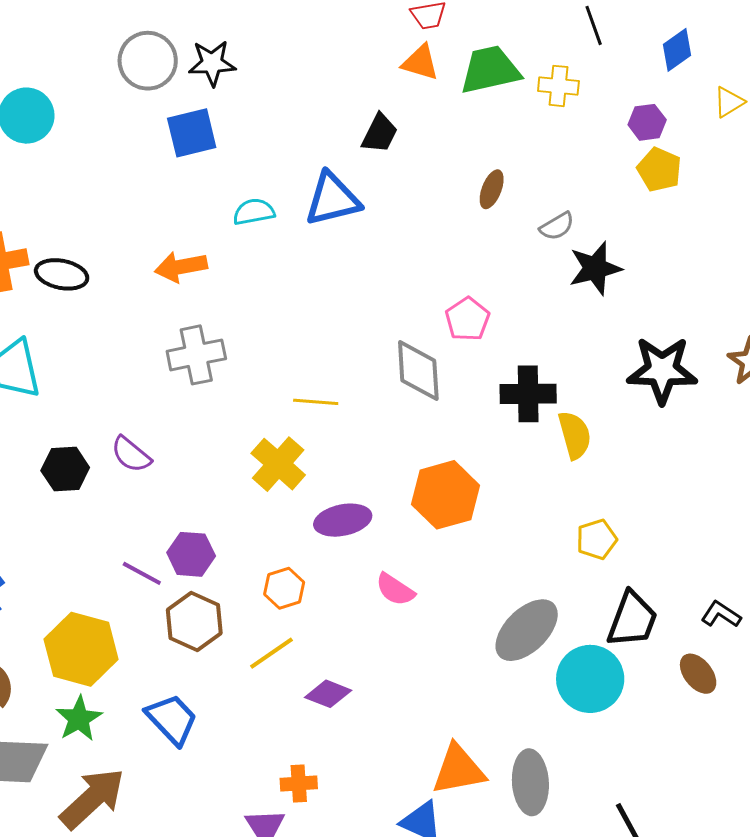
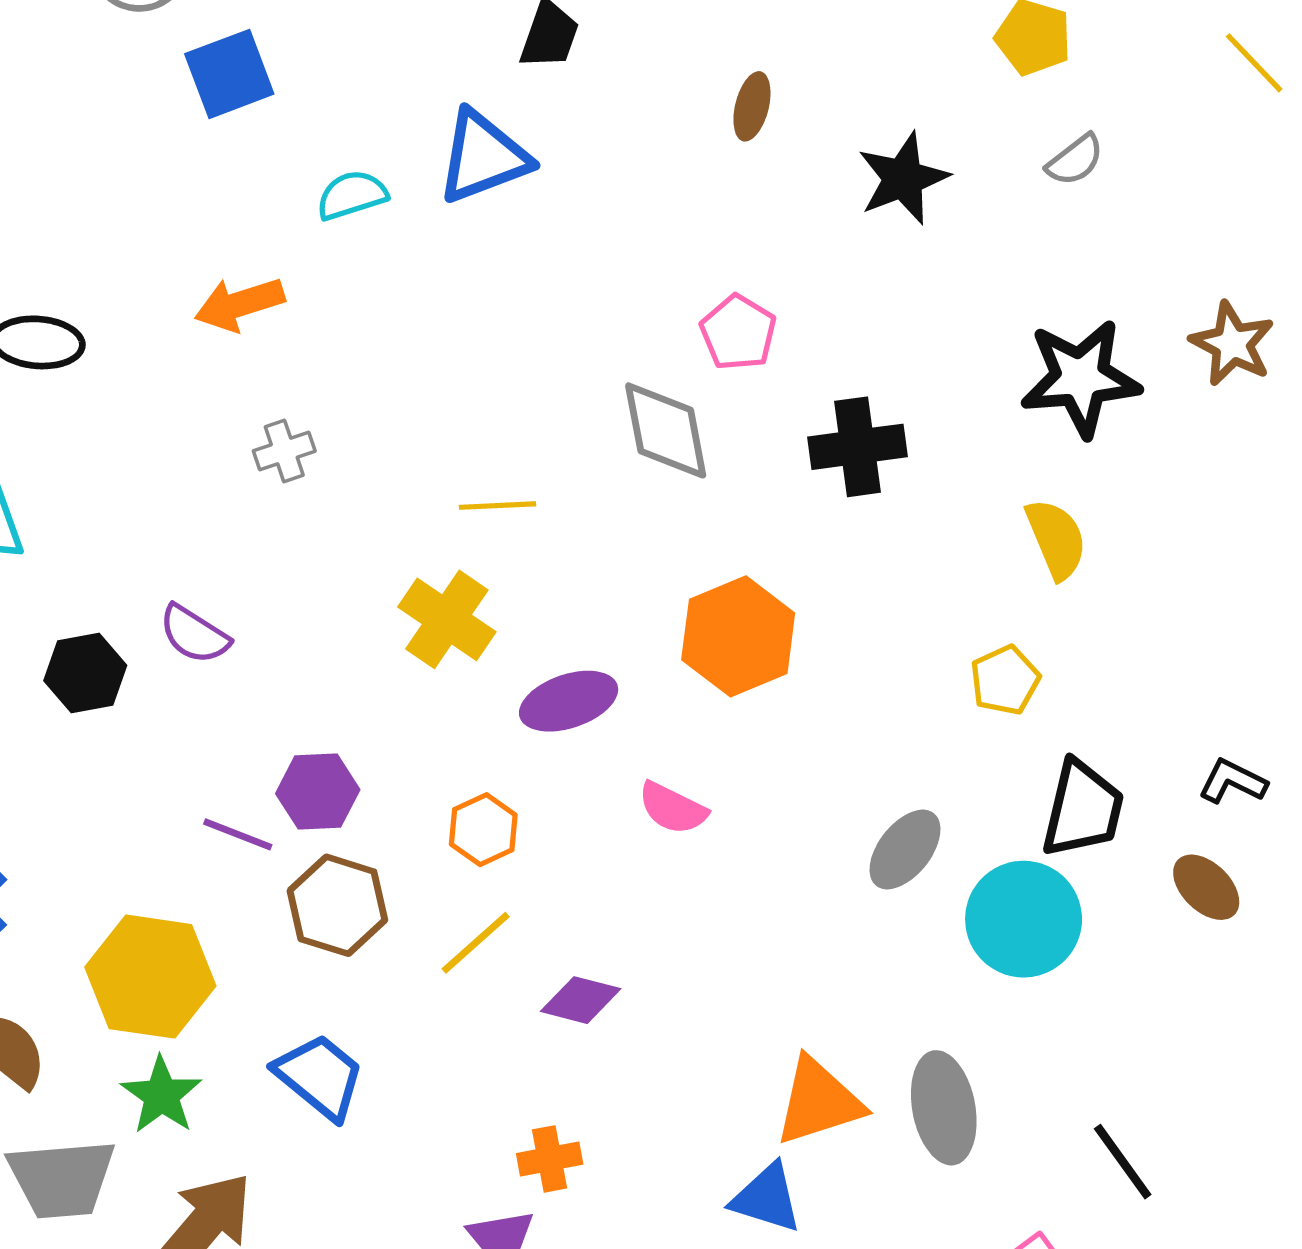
gray semicircle: (557, 226) -> (1075, 160), moved
black star: (595, 268) -> (903, 178), moved
gray cross: (196, 355) -> (284, 451), size x0.6
yellow semicircle: (575, 435) -> (1056, 539), moved
gray ellipse: (527, 630) -> (905, 850), size x0.7

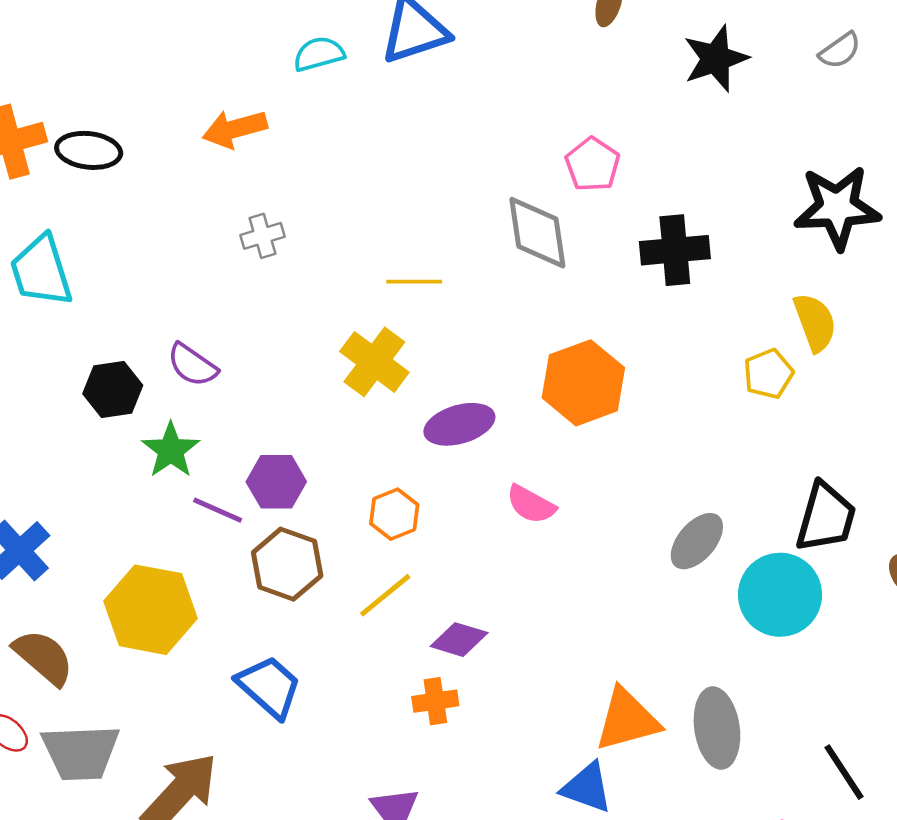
yellow pentagon: (1005, 680) -> (768, 374), moved
green star: (161, 1095) -> (171, 450), moved
orange cross: (550, 1159) -> (435, 701), moved

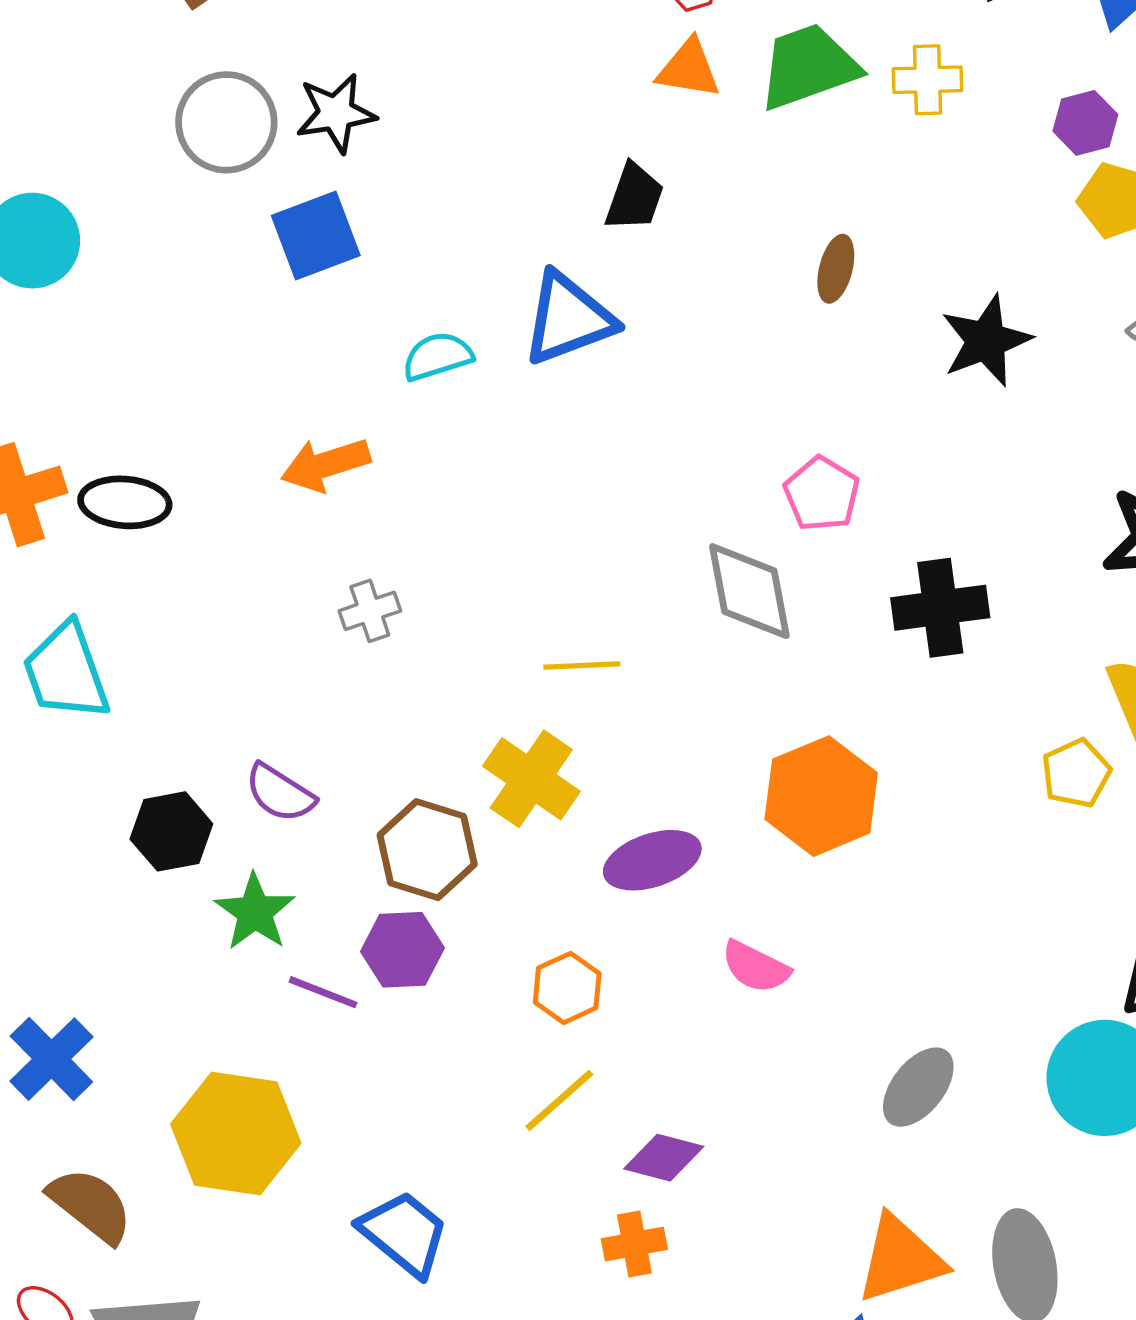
gray ellipse: (697, 541) -> (918, 1087), moved
brown hexagon: (287, 564) -> (427, 850), moved

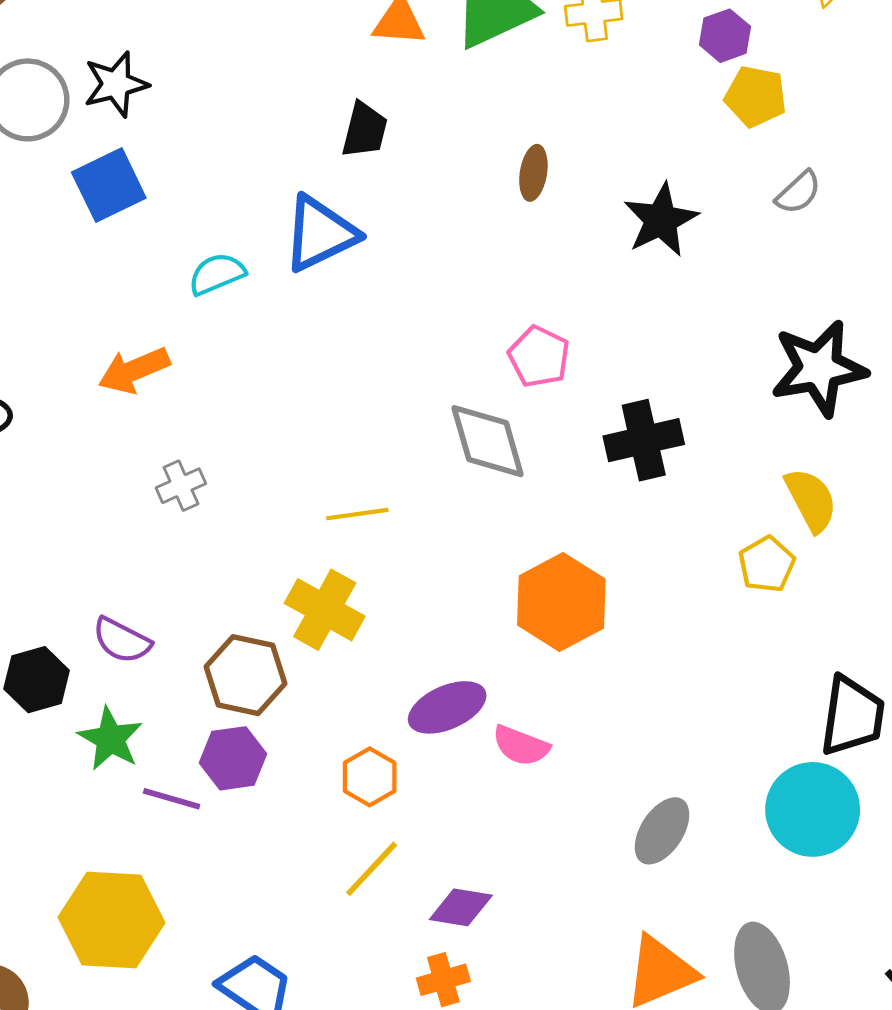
purple ellipse: (652, 860) -> (447, 707), moved

